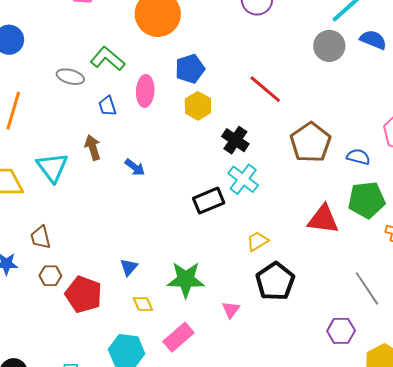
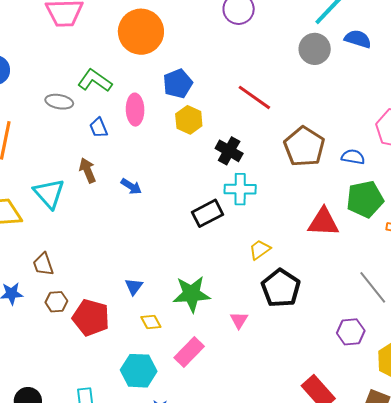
cyan cross: (243, 179) -> (240, 189), turned -32

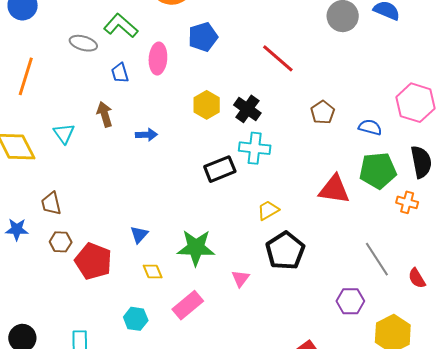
yellow hexagon: (189, 120) -> (207, 105), moved
brown pentagon: (304, 147) -> (323, 112), size x0.6
blue arrow: (131, 186) -> (146, 135), turned -40
cyan triangle: (49, 193) -> (64, 133), size x0.7
cyan hexagon: (139, 371) -> (136, 319), size x0.7

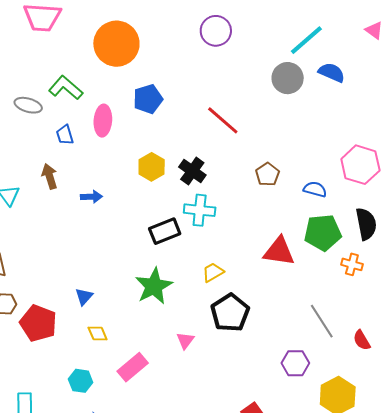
green star: (196, 248) -> (154, 286), moved, turned -30

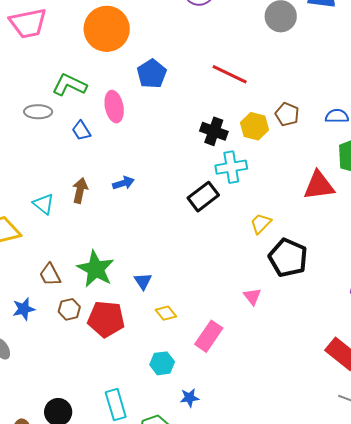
yellow hexagon: (152, 167) -> (255, 126), moved
brown arrow: (50, 176) -> (80, 190), moved, turned 45
green star: (154, 286) -> (96, 269), moved

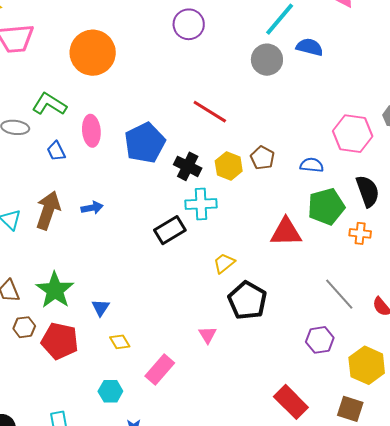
blue pentagon: (152, 74) -> (145, 143), moved, size x1.4
brown arrow: (80, 190) -> (48, 210), size x1.5

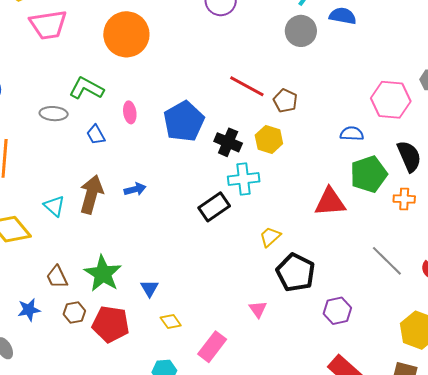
pink ellipse: (91, 131) -> (130, 112), size x0.7
brown pentagon: (262, 158) -> (285, 101), moved
purple hexagon: (320, 340) -> (337, 311), moved

